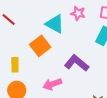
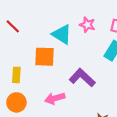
orange square: (40, 46) -> (44, 57), turned 36

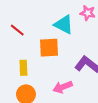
red line: (13, 26) -> (17, 30), moved

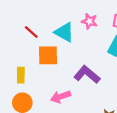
red line: (17, 30) -> (31, 32), moved

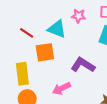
yellow rectangle: (21, 75) -> (22, 74), size x1.5

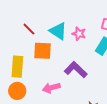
pink star: (79, 16) -> (79, 34), moved

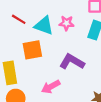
red line: (29, 29) -> (19, 19), moved

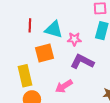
red line: (19, 19) -> (30, 25), turned 64
pink star: (67, 23) -> (74, 39), moved

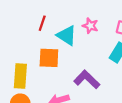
pink star: (74, 39) -> (90, 26), moved

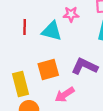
orange square: (49, 58) -> (48, 69), moved

